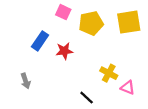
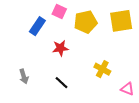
blue rectangle: (40, 41) -> (37, 26), moved
pink triangle: (128, 88) -> (127, 89), moved
black line: (87, 98) -> (61, 83), moved

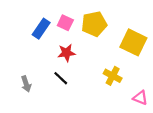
pink square: (59, 11) -> (65, 23), moved
yellow square: (121, 21) -> (133, 42), moved, turned 35
black line: (61, 83) -> (61, 78), moved

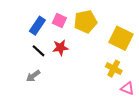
yellow cross: (113, 76) -> (114, 69), moved
black line: (61, 78) -> (38, 51), moved
gray arrow: (26, 84) -> (33, 76), moved, turned 72

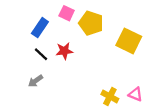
pink square: (59, 20) -> (67, 13), moved
yellow pentagon: (86, 21) -> (91, 23), turned 30
yellow cross: (114, 69) -> (110, 96), moved

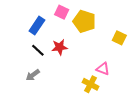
yellow square: (129, 41) -> (119, 38), size x0.6
pink triangle: (135, 94) -> (103, 69), moved
yellow cross: (110, 96) -> (90, 84), moved

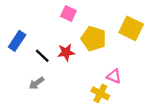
yellow pentagon: (84, 21) -> (93, 39), moved
blue rectangle: (37, 26) -> (17, 41), moved
yellow square: (119, 38) -> (131, 28), moved, size x1.5

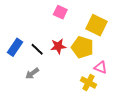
yellow square: (131, 28) -> (96, 25), moved
yellow pentagon: (93, 39) -> (82, 47), moved
blue rectangle: (17, 41) -> (15, 47), moved

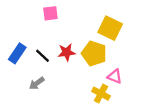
pink square: (60, 12) -> (50, 13), moved, turned -32

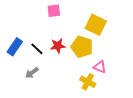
pink square: (50, 13) -> (54, 11), moved

